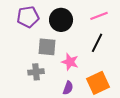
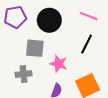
pink line: (99, 16) -> (89, 16), turned 42

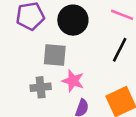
pink star: (59, 64) -> (73, 81), moved

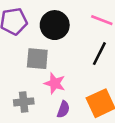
gray cross: (41, 87) -> (24, 102), moved

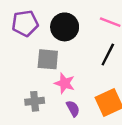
purple semicircle: (63, 109) -> (73, 108), turned -49

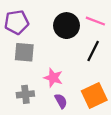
black circle: (65, 27) -> (66, 26), moved
gray square: (48, 59) -> (24, 52), moved

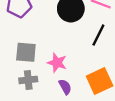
gray square: (24, 52) -> (26, 52), moved

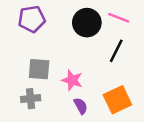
gray cross: (28, 80) -> (31, 99), moved

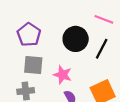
purple pentagon: (32, 19) -> (29, 35), moved, turned -30
black circle: (87, 23) -> (76, 39), moved

